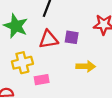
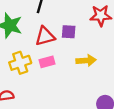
pink rectangle: (42, 80) -> (47, 62), moved

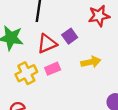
purple square: (69, 32) -> (70, 36), turned -32

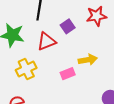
purple square: (70, 36) -> (68, 26), moved
pink rectangle: (53, 69) -> (68, 74), moved

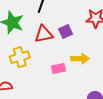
purple square: (68, 26) -> (66, 31), moved

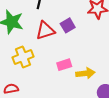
yellow arrow: (80, 59) -> (85, 73), moved

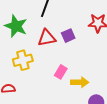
pink rectangle: (64, 65) -> (61, 72), turned -48

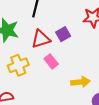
pink rectangle: (61, 72) -> (51, 61), moved, turned -64

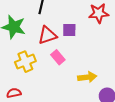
purple square: (63, 34) -> (69, 30), turned 32

